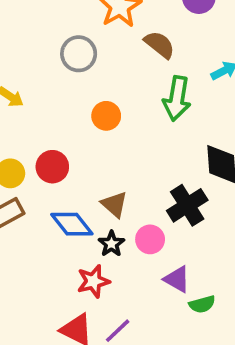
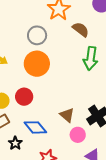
orange circle: (106, 116) -> (37, 64), moved, size x1.6
brown triangle: (114, 204) -> (67, 115), moved
black star: (111, 244) -> (15, 143), moved

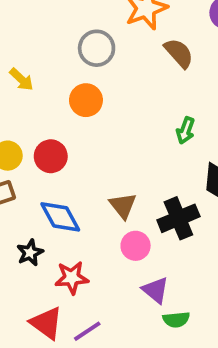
green arrow: (91, 58) -> (186, 130), moved, size x0.6
orange circle: (37, 64) -> (86, 100), size x0.7
black star: (15, 143) -> (30, 253), moved

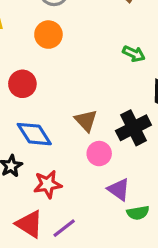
green arrow: (186, 130) -> (134, 54), turned -80

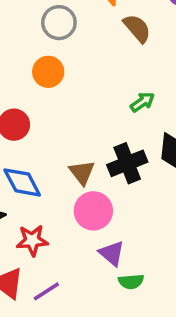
green arrow: (134, 54) -> (142, 102), turned -65
black cross: (133, 128) -> (127, 163), moved
pink circle: (99, 154) -> (93, 211), size x1.4

